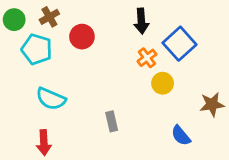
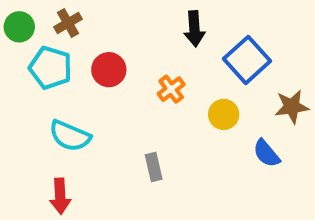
red circle: (82, 37) -> (109, 70), moved
orange cross: (147, 58) -> (171, 89), moved
brown star: (212, 104) -> (292, 107), moved
blue semicircle: (181, 136) -> (266, 153), moved

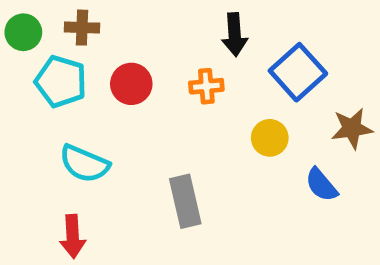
brown cross: (68, 23) -> (82, 28), turned 32
orange cross: (171, 89) -> (206, 86), moved, turned 32
gray rectangle: (154, 167) -> (185, 201), size x1.5

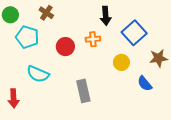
brown cross: (82, 28) -> (46, 13), moved, turned 32
red circle: (131, 84) -> (65, 47), moved
red arrow: (73, 236) -> (14, 98), moved

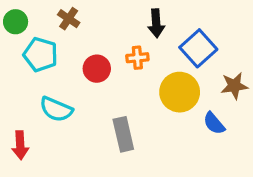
yellow circle: (121, 62) -> (180, 92), size x1.6

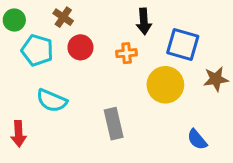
blue square: (198, 48) -> (183, 44), turned -32
red circle: (97, 69) -> (80, 47), moved
blue semicircle: (214, 123) -> (197, 139), moved

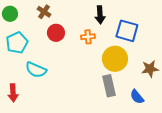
cyan pentagon: (37, 50) -> (17, 43), moved, turned 30
brown star: (216, 79) -> (150, 69), moved
gray rectangle: (114, 124) -> (109, 86), moved

